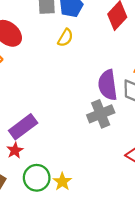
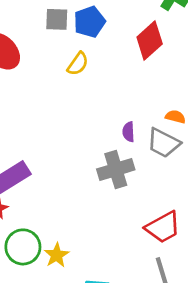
purple semicircle: (108, 85) -> (129, 132), size x0.5

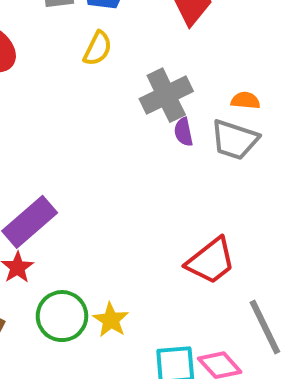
gray cross: (116, 169) -> (166, 95), moved
red trapezoid: (163, 227) -> (211, 261), moved

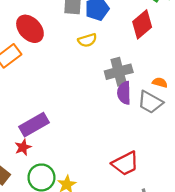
yellow semicircle: (98, 48) -> (87, 40), turned 36
purple semicircle: (184, 132) -> (124, 93), size x1.5

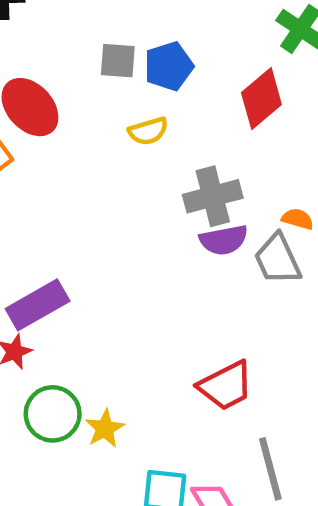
purple semicircle: (124, 93) -> (224, 240), turned -100
gray trapezoid: (150, 102) -> (278, 259), turned 36

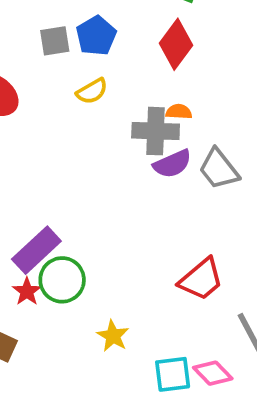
gray cross: (213, 196) -> (156, 131), turned 30
orange semicircle: (298, 219) -> (179, 112), moved
green circle: (53, 414) -> (62, 280), moved

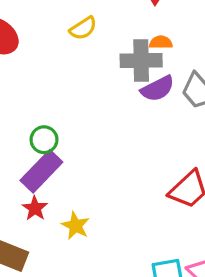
green circle: (62, 280) -> (44, 140), moved, size x0.7
yellow star: (113, 336) -> (76, 226), moved

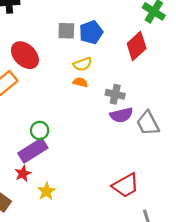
orange semicircle: (161, 42) -> (80, 82), moved
gray cross: (141, 60) -> (115, 94), size x0.7

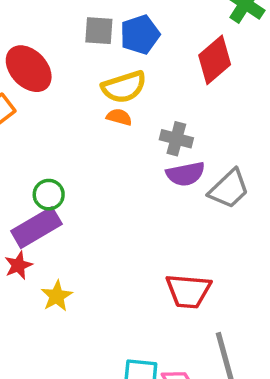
yellow semicircle: (83, 64) -> (124, 87), size x1.4
gray trapezoid: (148, 123) -> (229, 189), turned -108
red trapezoid: (126, 185) -> (188, 291), turned 32

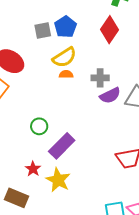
purple rectangle: (36, 228) -> (62, 146), moved
yellow star: (57, 296) -> (58, 180), size x1.4

